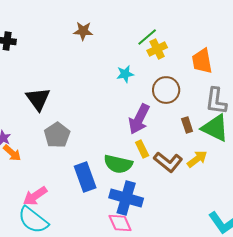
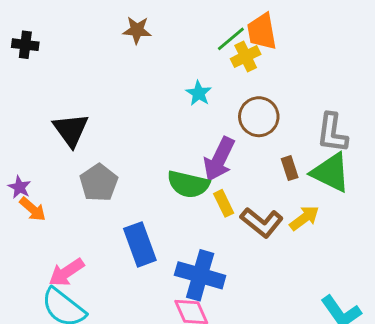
orange trapezoid: (202, 61) -> (262, 32), moved
cyan star: (125, 74) -> (199, 93), turned -30
green semicircle: (118, 164) -> (188, 184), moved

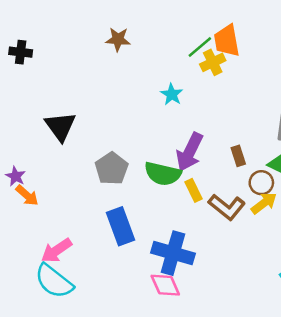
brown circle: (259, 117) -> (261, 183), moved, size x0.7
brown rectangle: (290, 168) -> (238, 156), moved
gray pentagon: (99, 183) -> (112, 169), moved

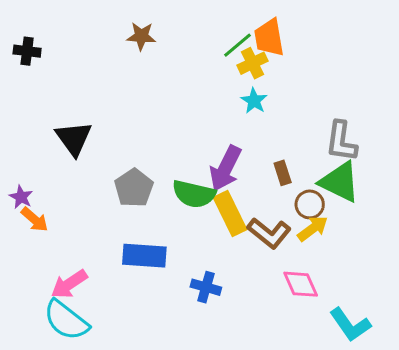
cyan star: (172, 94) -> (254, 101), moved
yellow rectangle: (193, 190) -> (230, 213), size x1.6
blue rectangle: (121, 226) -> (144, 256), turned -66
blue cross: (173, 253) -> (206, 287), size x0.6
pink diamond: (165, 285) -> (301, 284), moved

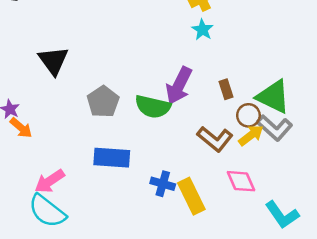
gray L-shape: (341, 141) -> (275, 128), moved, turned -56
yellow rectangle: (230, 213) -> (191, 196), moved

